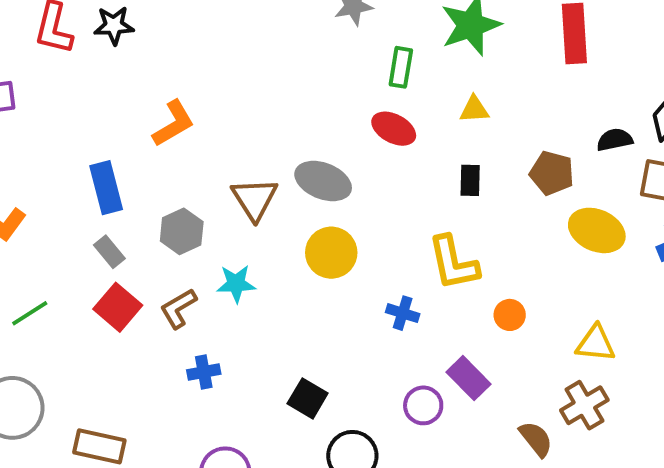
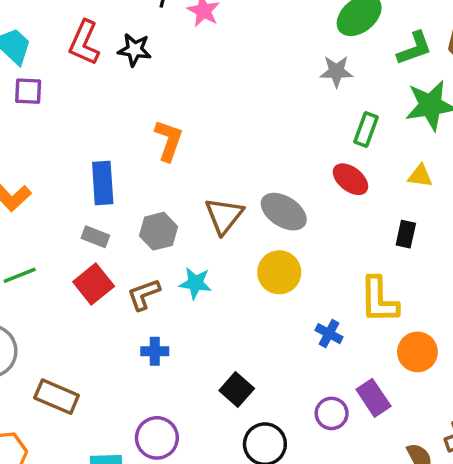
orange L-shape: (173, 123) -> (169, 140), turned -51
gray rectangle: (109, 252) -> (95, 237), turned -40
orange circle: (510, 315) -> (417, 352), size x1.5

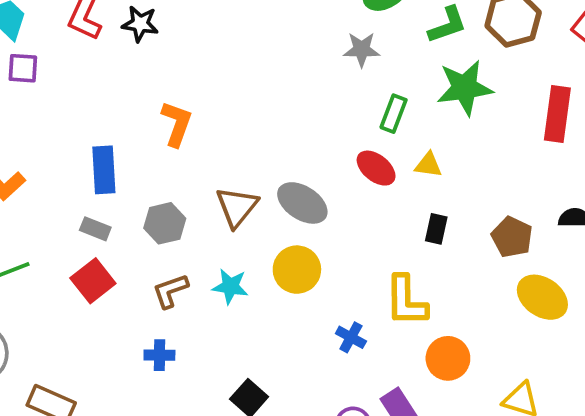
yellow triangle: (420, 176) -> (428, 165), moved
cyan star: (195, 283) -> (230, 286), moved
brown L-shape: (144, 295) -> (170, 291), moved

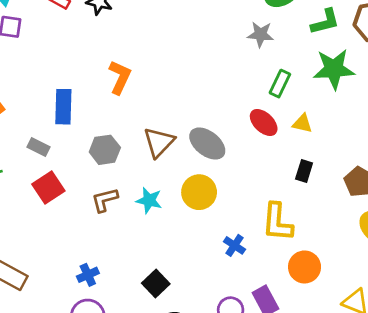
gray rectangle: (95, 229) -> (39, 147), moved
blue cross: (159, 355) -> (88, 275), moved, turned -30

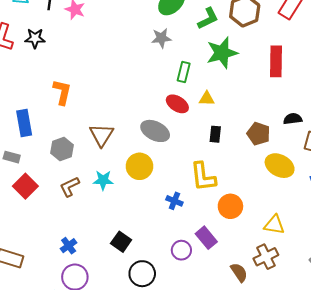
gray ellipse: (207, 144) -> (155, 131), moved

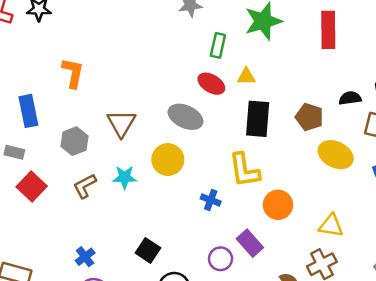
black rectangle: (215, 134) -> (258, 119), size x1.8

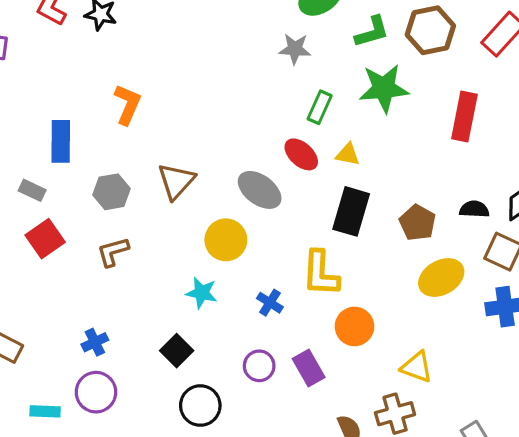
yellow ellipse: (336, 155) -> (441, 278), turned -68
cyan star: (125, 177) -> (202, 293), moved
purple circle: (220, 259) -> (259, 366), moved

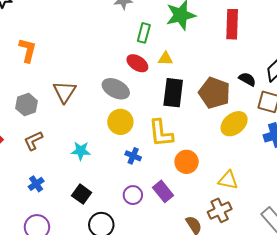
black semicircle: (474, 209) -> (247, 79), turned 36
brown pentagon: (418, 223) -> (214, 93), size x1.4
yellow circle: (226, 240) -> (120, 122), moved
cyan star: (202, 293) -> (81, 151), moved
blue cross: (95, 342) -> (36, 184), moved

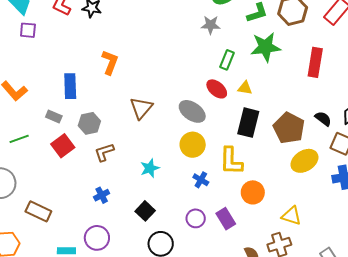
gray hexagon: (27, 105) -> (89, 123), moved
cyan star: (81, 151) -> (150, 168), turned -30

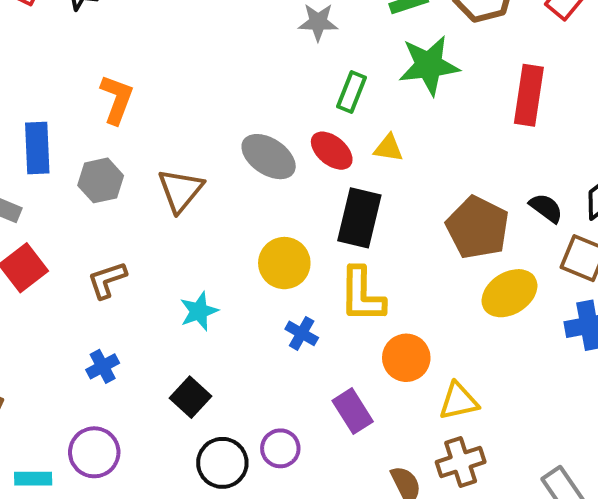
gray ellipse: (192, 111) -> (269, 157), moved
gray hexagon: (89, 123) -> (101, 180), moved
black rectangle: (248, 123) -> (359, 218), moved
yellow triangle: (291, 216) -> (459, 401), moved, turned -30
purple circle: (196, 218) -> (280, 448), moved

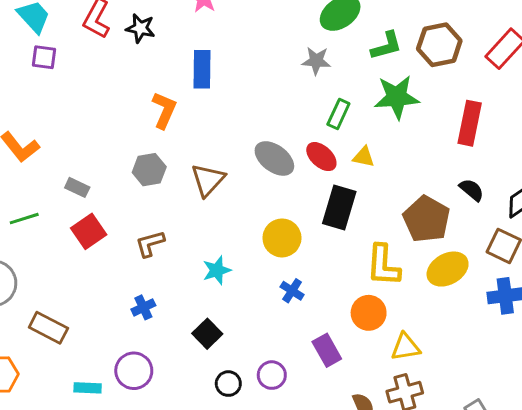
blue rectangle: (37, 148) -> (202, 69), moved
black semicircle: (546, 208) -> (472, 190), moved
yellow L-shape: (362, 295) -> (383, 265), moved
black circle: (222, 463) -> (228, 384), size x0.7

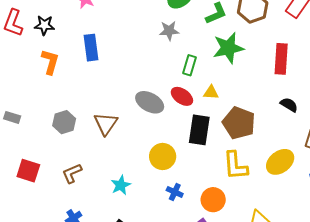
orange L-shape: (164, 110) -> (50, 62), moved
gray rectangle: (77, 187) -> (12, 117), moved
brown pentagon: (426, 219) -> (239, 123), moved
red square: (89, 231) -> (28, 171), turned -30
orange circle: (369, 313) -> (213, 200), moved

